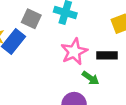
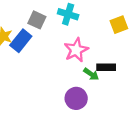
black rectangle: (107, 55) -> (106, 67), moved

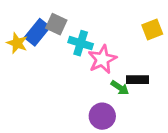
cyan cross: (68, 14) -> (81, 43), moved
blue rectangle: (21, 41) -> (37, 32), moved

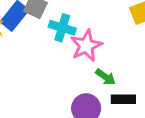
black rectangle: (137, 80) -> (123, 99), moved

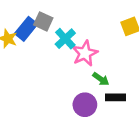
cyan cross: (62, 28) -> (65, 39), turned 30

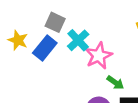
blue rectangle: (26, 29) -> (45, 48), moved

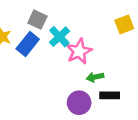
green arrow: (115, 83) -> (95, 77), turned 133

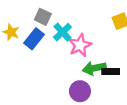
green arrow: (95, 77) -> (94, 68), size x1.5
black rectangle: (110, 95) -> (111, 72), moved

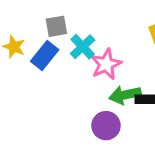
gray square: (43, 17) -> (56, 26), turned -35

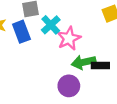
blue rectangle: (45, 56) -> (21, 32), turned -60

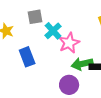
blue rectangle: (21, 32) -> (27, 57), moved

